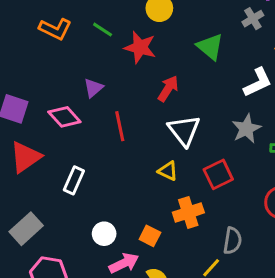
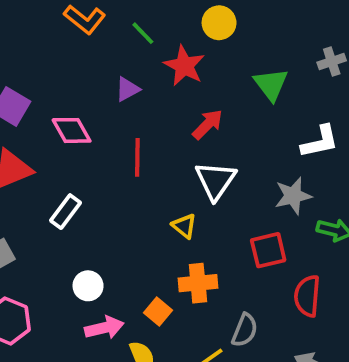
purple triangle: (93, 88) -> (127, 89), moved
red square: (218, 174) -> (268, 250), moved
orange square: (150, 236) -> (158, 311), moved

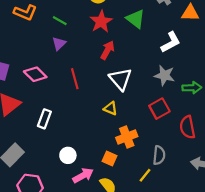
green line: (143, 33) -> (60, 21), moved
red star: (184, 66) -> (101, 22), moved, turned 30
gray star: (293, 196) -> (164, 75), turned -30

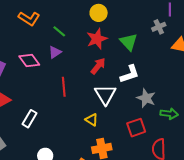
white L-shape: (171, 42) -> (130, 74), moved
pink diamond: (35, 74) -> (29, 61), moved

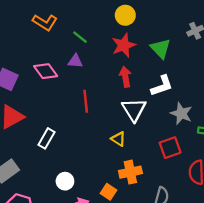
purple triangle: (55, 52) -> (75, 61), turned 40
red arrow: (98, 66) -> (125, 77), turned -48

